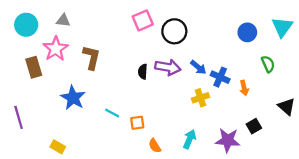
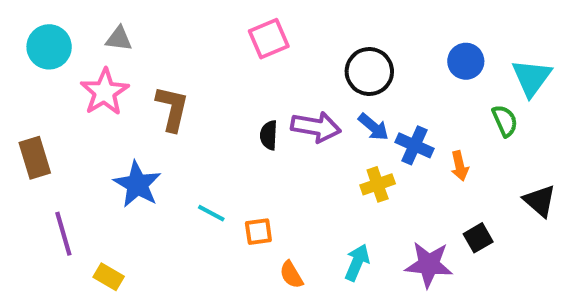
cyan triangle: (282, 27) -> (532, 78), moved
black circle: (174, 31) -> (369, 71), moved
brown rectangle: (34, 67) -> (35, 158), moved
purple line: (19, 117) -> (63, 234), moved

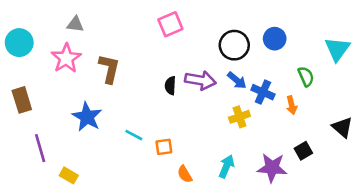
cyan circle: (49, 47) -> (19, 43), moved
blue circle: (466, 61) -> (275, 39), moved
green semicircle: (505, 121) -> (306, 76), moved

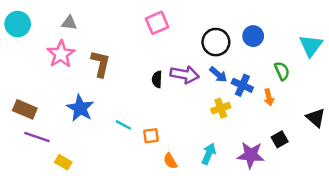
cyan circle: (19, 43) -> (18, 24), moved
brown rectangle: (22, 100) -> (25, 109), moved, turned -50
purple line: (40, 148) -> (37, 137), turned -55

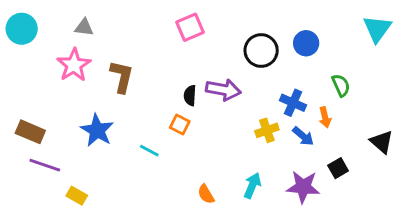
cyan triangle: (311, 46) -> (377, 29), moved
blue arrow: (218, 74) -> (303, 136), moved
orange square: (151, 136) -> (180, 125), moved, turned 35

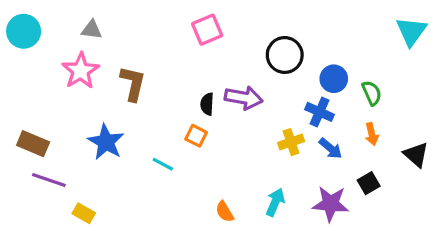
blue circle: (306, 43) -> (334, 79), moved
orange arrow: (325, 117) -> (372, 134), moved

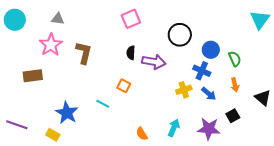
black semicircle: (207, 104) -> (131, 53), moved
blue star: (106, 142) -> (67, 113), moved
brown rectangle: (33, 144) -> (33, 76), moved, turned -30
purple line: (49, 180) -> (17, 125), moved

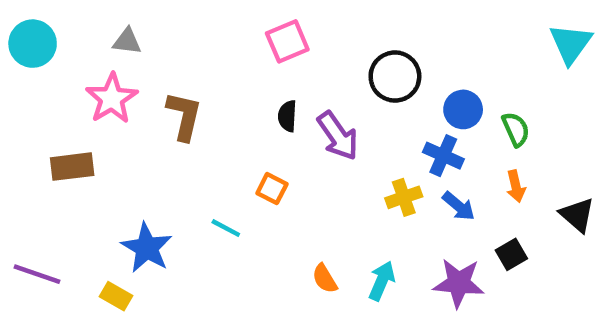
purple arrow: (154, 62) -> (338, 136), turned 45
orange semicircle: (142, 134) -> (325, 279), moved

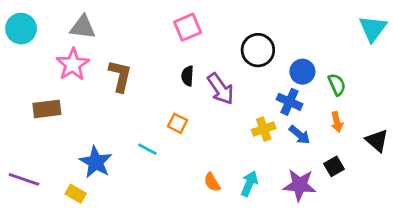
gray triangle: (127, 41) -> (83, 27), size x1.4

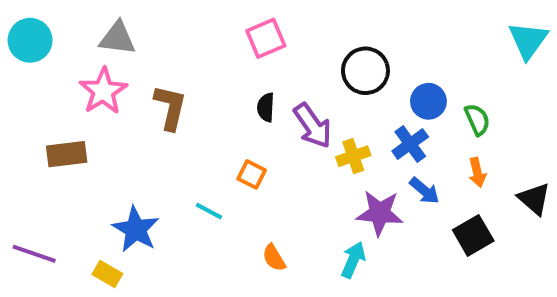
blue cross: (289, 102) -> (410, 144), turned 30
yellow cross: (264, 129) -> (353, 156), moved
black square: (334, 166) -> (473, 235), size x1.4
orange semicircle: (212, 182) -> (274, 258), moved
purple star: (300, 185) -> (380, 213), moved

